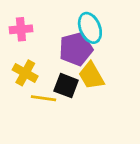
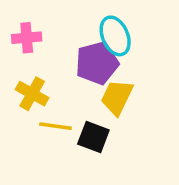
yellow trapezoid: (91, 76) -> (117, 97), turned 56
black square: (66, 86) -> (93, 137), moved

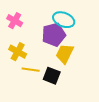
cyan ellipse: (115, 36) -> (64, 20), turned -45
pink cross: (27, 38) -> (15, 21), turned 35

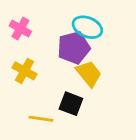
yellow trapezoid: (65, 54) -> (89, 74), turned 115
yellow line: (31, 70) -> (41, 119), moved

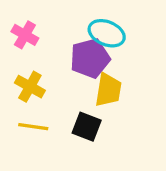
yellow trapezoid: (89, 74) -> (108, 90), turned 48
yellow line: (41, 119) -> (33, 127), moved

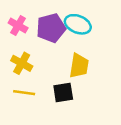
purple pentagon: (90, 58) -> (51, 28), moved
black square: (87, 127) -> (63, 93), turned -30

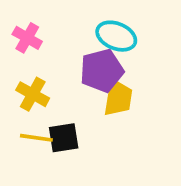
purple pentagon: (51, 28) -> (102, 71), moved
black square: (63, 93) -> (64, 138), moved

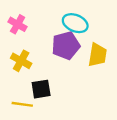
yellow trapezoid: (118, 98) -> (98, 55), moved
yellow line: (36, 138) -> (22, 104), moved

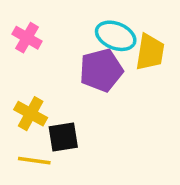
yellow trapezoid: (98, 55) -> (150, 52), moved
yellow cross: (21, 61) -> (31, 114), moved

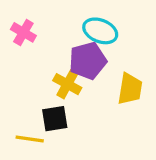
yellow trapezoid: (150, 52) -> (130, 89), moved
yellow cross: (31, 114) -> (67, 84), moved

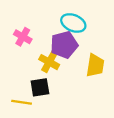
pink cross: (23, 32) -> (23, 37), moved

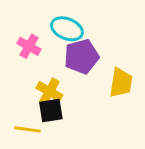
cyan ellipse: (73, 23) -> (67, 29), moved
yellow cross: (49, 62) -> (49, 92), moved

